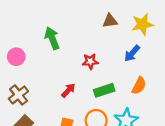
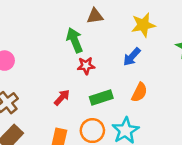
brown triangle: (110, 21) -> (95, 16), moved
green arrow: (52, 38) -> (75, 40), moved

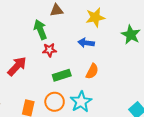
blue arrow: (132, 57) -> (86, 43), turned 56
red arrow: (62, 97) -> (17, 66), moved, size x1.5

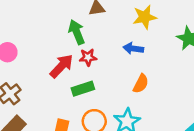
red arrow: (17, 66) -> (62, 66), moved
green rectangle: (62, 75) -> (83, 89), moved

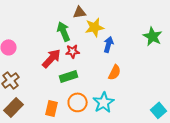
yellow star: (145, 17) -> (95, 27), moved
blue arrow: (133, 48) -> (109, 44), turned 98

